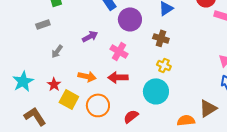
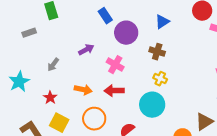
gray rectangle: (43, 24) -> (29, 33), moved
cyan star: (23, 81) -> (19, 82), moved
yellow square: (69, 99) -> (59, 123), moved

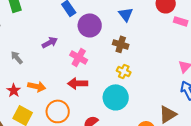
blue triangle: (162, 22) -> (126, 14), turned -35
gray arrow: (53, 65) -> (17, 57), turned 104
orange arrow: (83, 90) -> (37, 86), moved

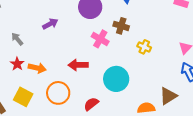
pink cross: (79, 57) -> (100, 39), moved
yellow cross: (124, 71) -> (144, 47), moved
red star: (14, 90) -> (17, 64), moved

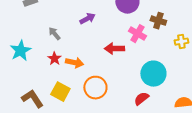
yellow cross: (144, 47) -> (181, 42), turned -32
red arrow: (78, 65) -> (114, 49), moved
red semicircle: (91, 104) -> (141, 99), moved

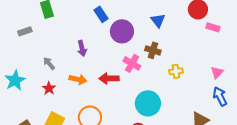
purple arrow: (87, 19) -> (82, 48), turned 105
orange arrow: (74, 63) -> (78, 79), moved

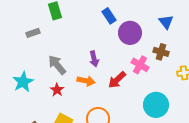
purple arrow: (82, 48) -> (94, 59), moved
gray arrow: (49, 63) -> (57, 65), size x1.5
red arrow: (109, 78) -> (117, 80), turned -42

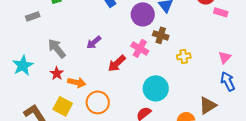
purple circle: (130, 33) -> (143, 14), moved
purple arrow: (94, 59) -> (94, 42), turned 63
orange arrow: (86, 81) -> (77, 82), moved

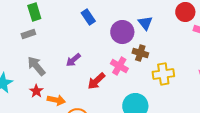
gray rectangle: (33, 16) -> (28, 34), moved
yellow cross: (184, 56) -> (163, 74), size x1.5

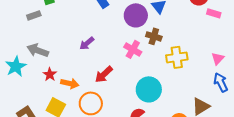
gray rectangle: (28, 34) -> (34, 15), moved
gray arrow: (36, 66) -> (38, 50), moved, turned -30
red arrow: (96, 81) -> (104, 74), moved

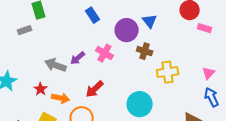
pink cross: (133, 49) -> (105, 53), moved
gray arrow: (38, 50) -> (56, 65), moved

